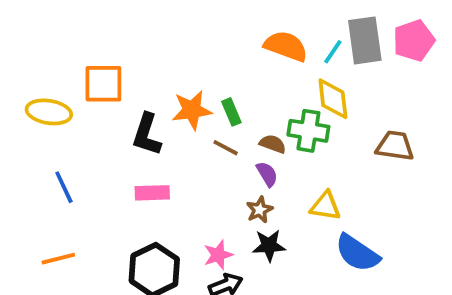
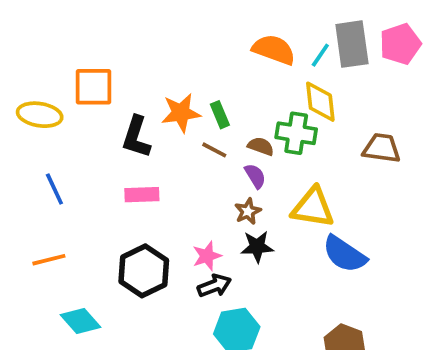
yellow triangle: (325, 206) -> (313, 208), size x1.4

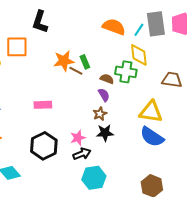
black L-shape: (136, 137) -> (40, 22), moved
brown line: (214, 150) -> (76, 71), moved
yellow triangle: (313, 208) -> (151, 112), moved

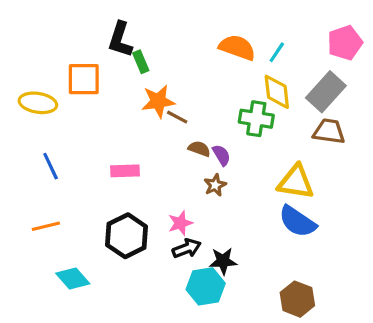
gray rectangle: (156, 24) -> (326, 92), moved, turned 50
green rectangle: (85, 62) -> (141, 62), moved
brown semicircle: (107, 79) -> (199, 149), moved
black star: (105, 133) -> (223, 261), moved

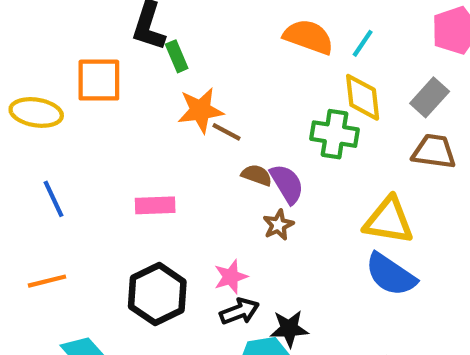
gray rectangle: (326, 92) -> (430, 97), size x0.7
purple semicircle: (221, 155) -> (287, 184), size x1.4

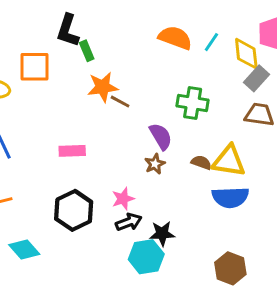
yellow diamond: (363, 97) -> (246, 54), moved
brown semicircle: (257, 175) -> (201, 162), moved
blue semicircle: (391, 275) -> (230, 197), turned -36

